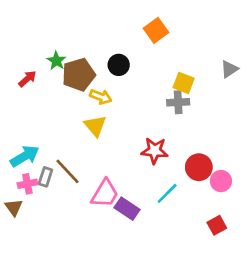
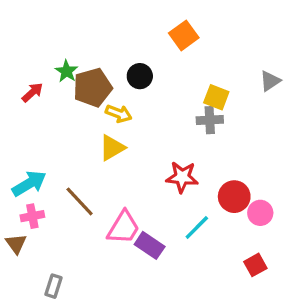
yellow triangle: (95, 126) -> (112, 148), turned 40
gray rectangle: (45, 177) -> (54, 286), moved

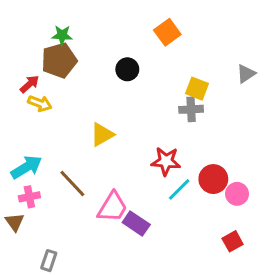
green star: (67, 71) -> (62, 35), moved, turned -30
brown pentagon: (93, 88) -> (59, 60), moved
yellow arrow: (119, 114) -> (40, 103), moved
cyan line: (197, 228) -> (179, 189), moved

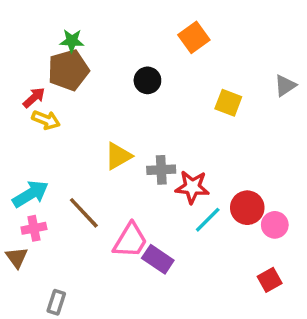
gray cross: (191, 109) -> (161, 170), moved

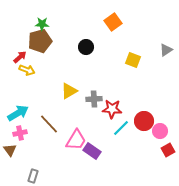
red square: (270, 280) -> (168, 150), moved

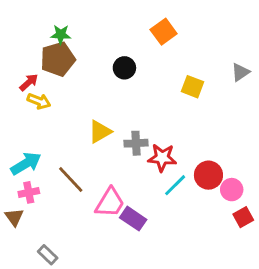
gray rectangle: (33, 176) -> (48, 255), turned -64

